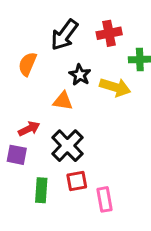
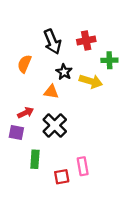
black arrow: (64, 35) -> (52, 42), turned -60
red square: (77, 181) -> (62, 177), moved

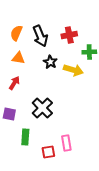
orange semicircle: (24, 64) -> (16, 33), moved
orange triangle: (51, 92) -> (18, 58), moved
red arrow: (26, 113) -> (14, 83), moved, turned -32

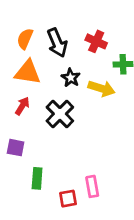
red cross: (69, 35) -> (96, 41), turned 35
orange triangle: (18, 58) -> (28, 72), size x1.5
black cross: (42, 108) -> (60, 114), moved

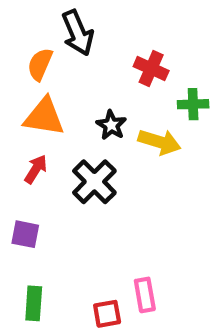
black arrow: (57, 43) -> (78, 33), moved
green rectangle: (37, 178) -> (34, 303), moved

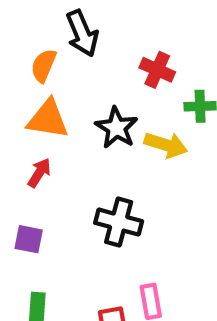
black star: (111, 125) -> (116, 128), size x1.4
black cross: (94, 182) -> (119, 222), moved, turned -30

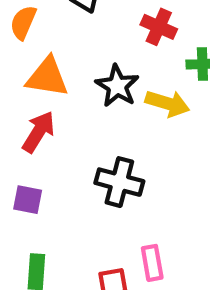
orange semicircle: (44, 66) -> (23, 23), moved
red arrow: (39, 173) -> (39, 132), size x1.4

